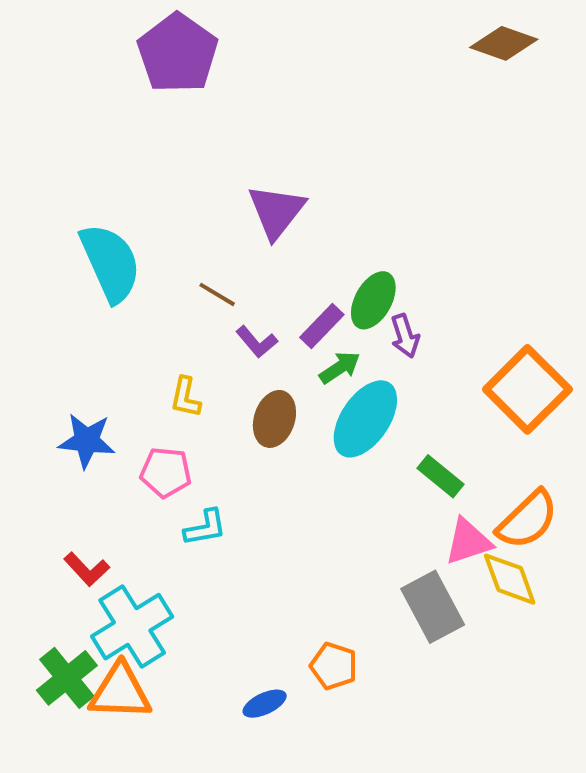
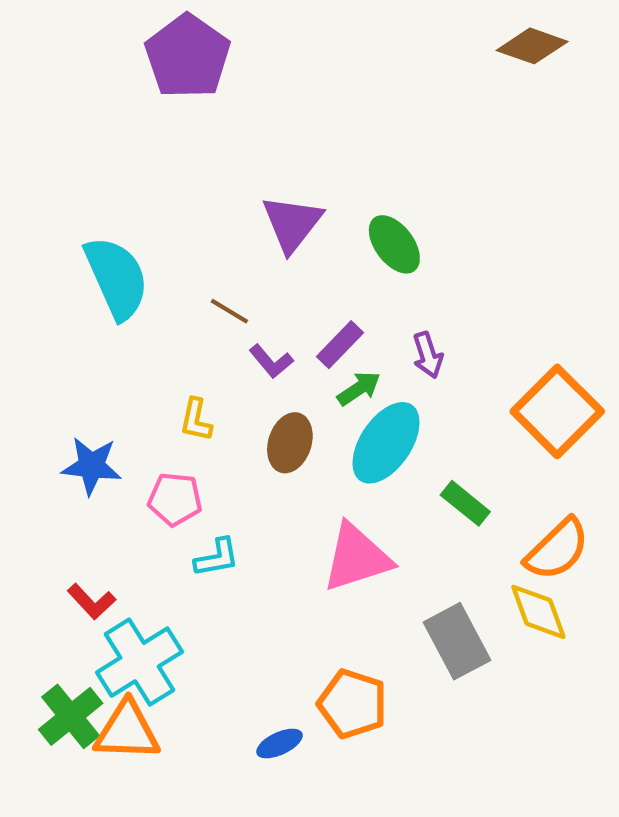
green ellipse: (373, 300) -> (394, 244), moved, turned -66
pink triangle: (468, 542) -> (357, 558), moved, size x1.4
orange pentagon: (334, 666) -> (353, 704), size x1.4

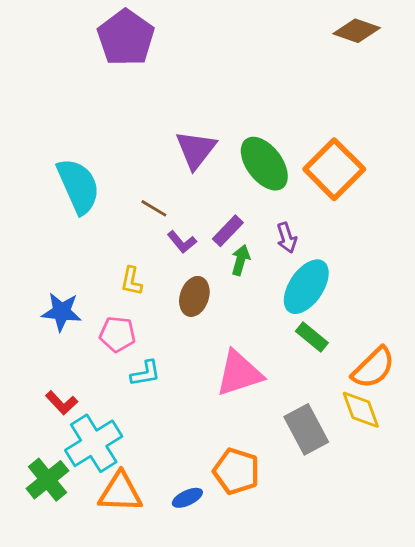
green ellipse: (394, 244) -> (264, 164), size x1.4
green arrow: (359, 388) -> (241, 260), turned -40
orange square: (557, 411) -> (334, 169), moved
cyan ellipse: (386, 443) -> (306, 287), moved
orange triangle: (127, 731) -> (120, 492), moved

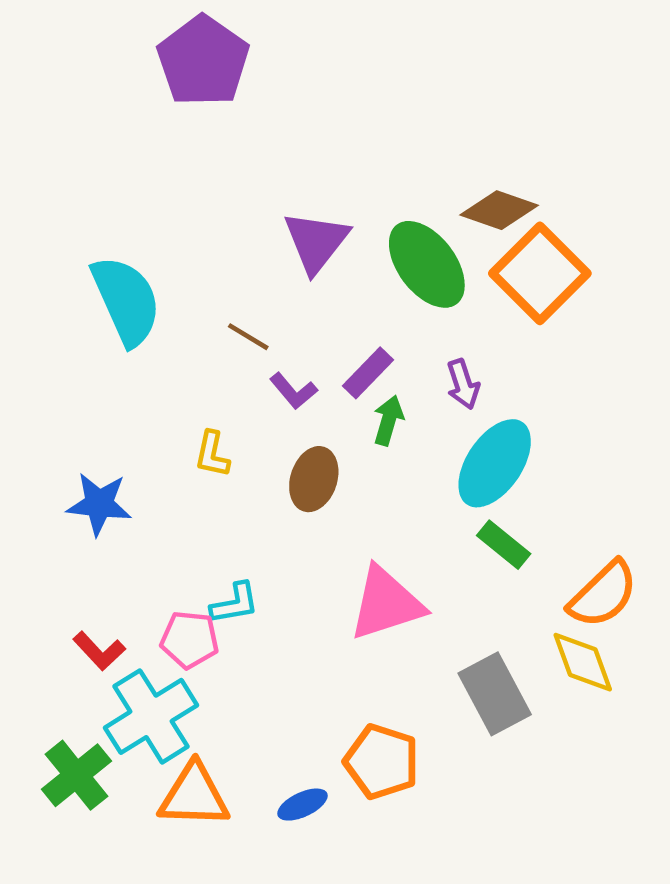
brown diamond: (357, 31) -> (499, 210), moved
pink pentagon: (117, 334) -> (189, 640), moved

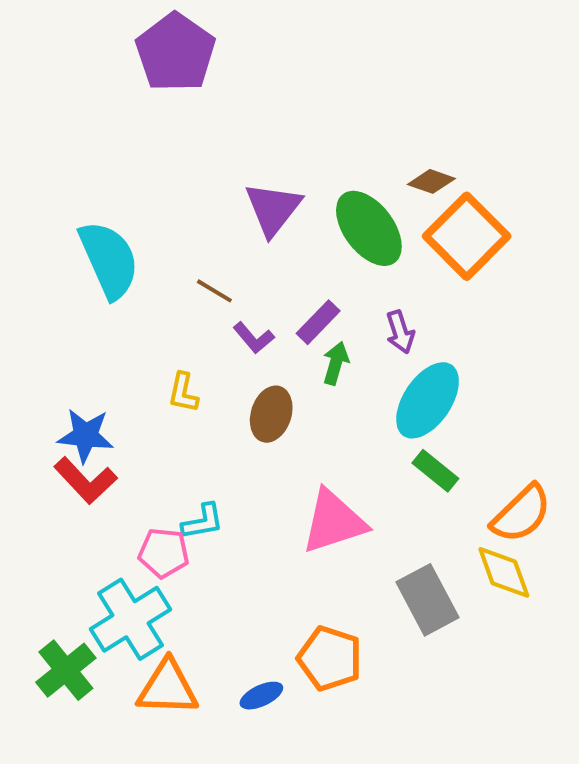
brown diamond: (499, 210) -> (431, 181), size x0.7
red L-shape: (99, 651) -> (85, 481), moved, size x1.4

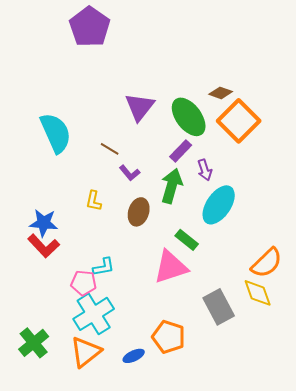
purple rectangle: (318, 322) -> (181, 151), moved
green arrow: (336, 363) -> (172, 186), size x1.6
green rectangle: (435, 471) -> (187, 240), moved
cyan cross: (130, 619) -> (94, 314), moved
orange triangle: (168, 688) -> (86, 352), turned -40

